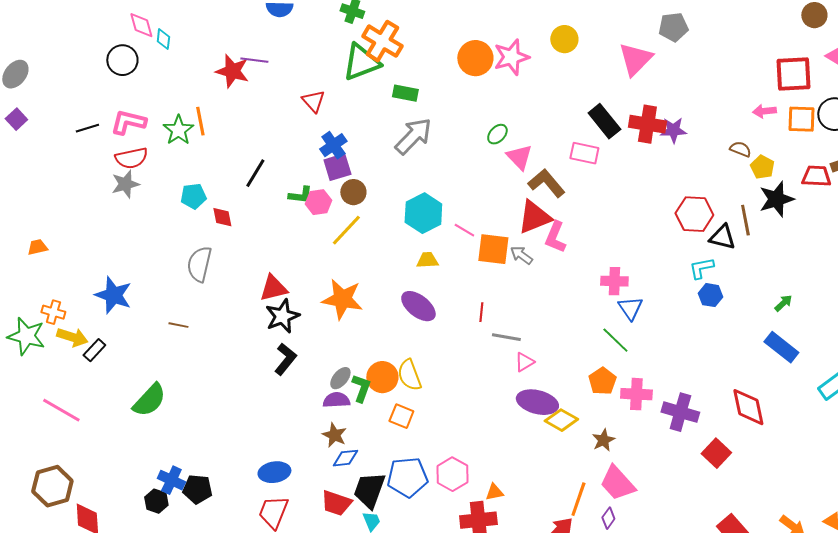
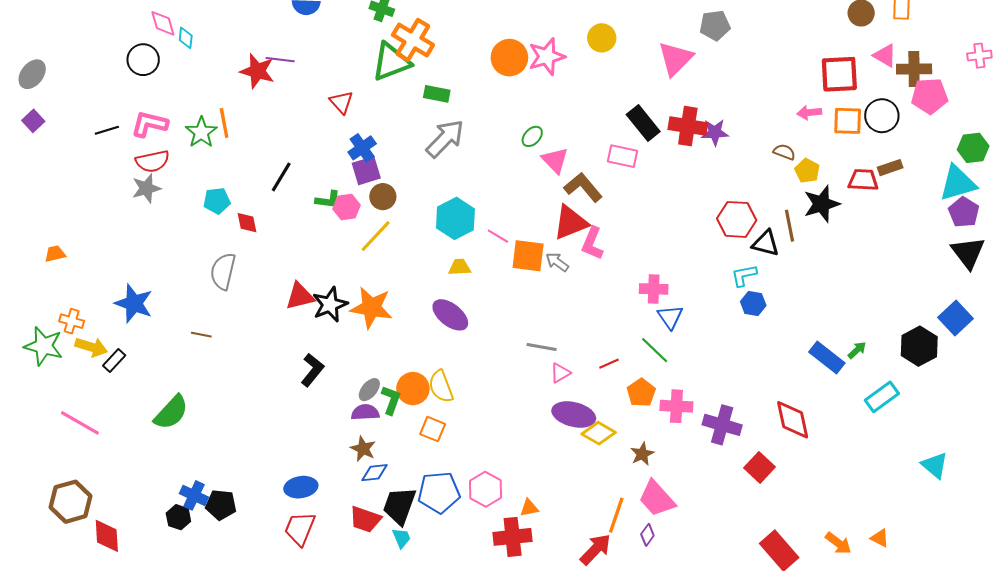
green arrow: (783, 303) -> (857, 350), moved
red line: (481, 312) -> (609, 364), moved, turned 60
black star: (282, 316) -> (330, 305), moved

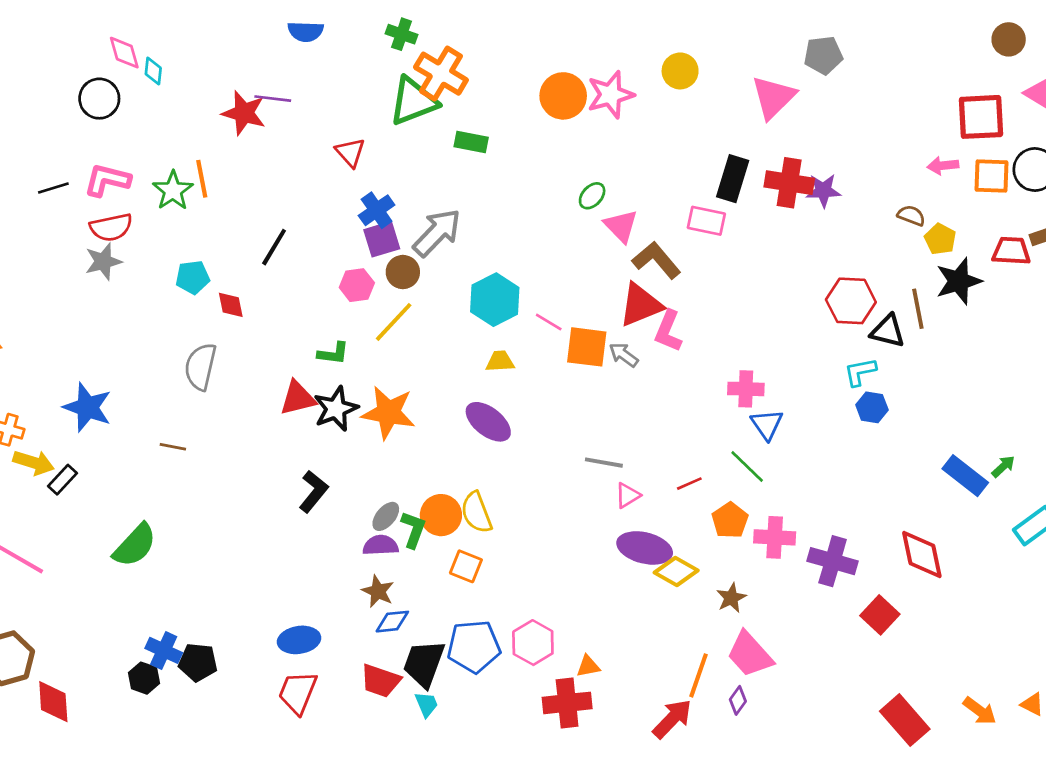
black rectangle: (643, 123) -> (733, 179), turned 56
gray arrow: (445, 139) -> (437, 233), moved
green L-shape: (328, 200) -> (333, 353), moved

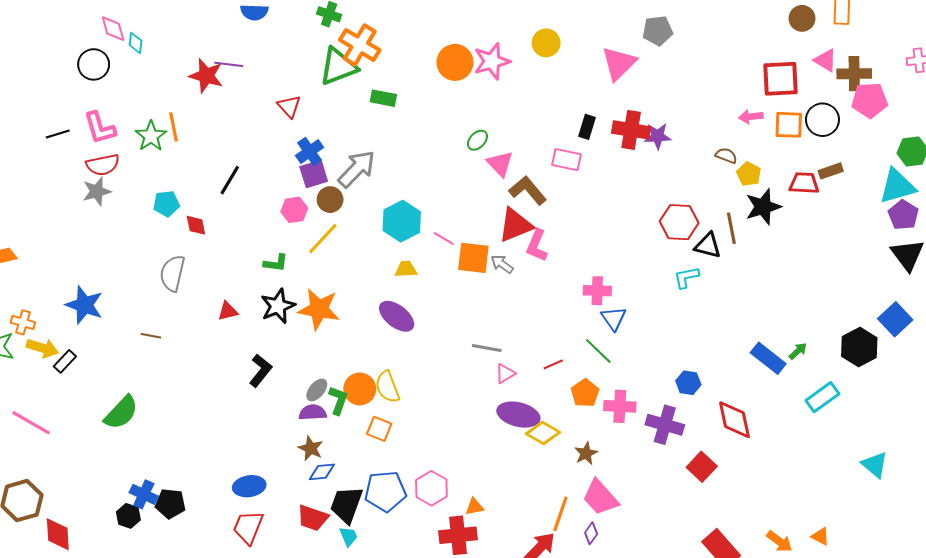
black rectangle: (733, 179) -> (587, 127), size x0.7
pink L-shape: (107, 180) -> (100, 128), turned -120
red triangle: (298, 398) -> (228, 311), moved, size x0.7
blue hexagon: (872, 407) -> (688, 383), moved

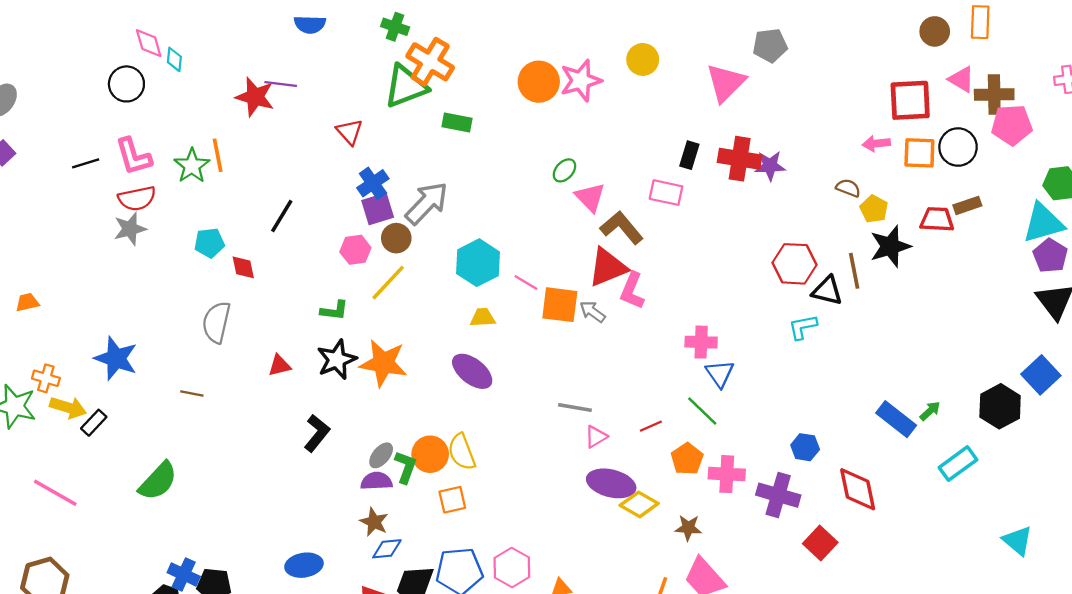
orange square: (379, 429) -> (452, 500), turned -35
brown star: (586, 453) -> (688, 528), turned 30

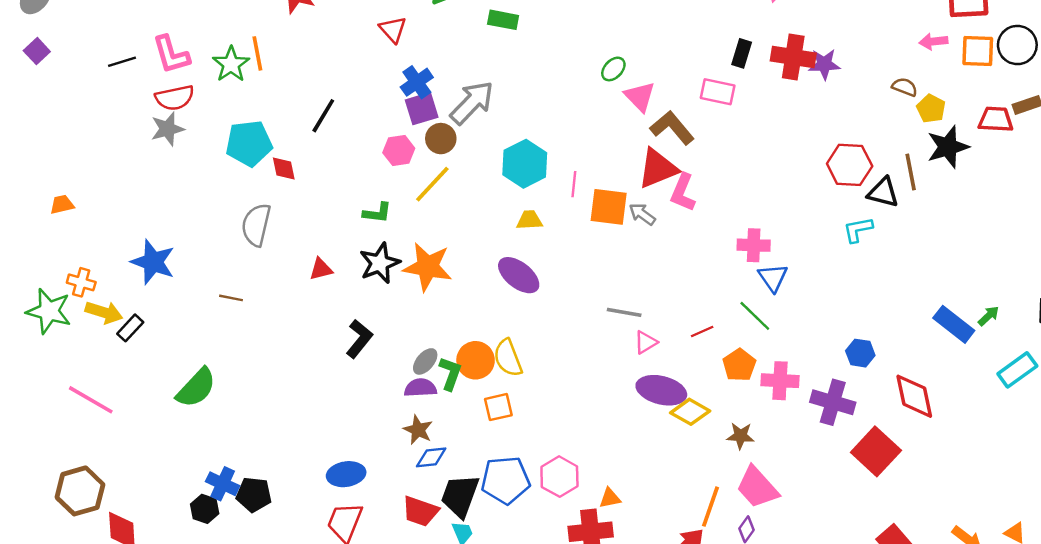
cyan pentagon: (209, 243) -> (249, 143), size x1.5
pink line: (526, 283) -> (574, 184), turned 65
red square: (820, 543) -> (876, 451), size x1.4

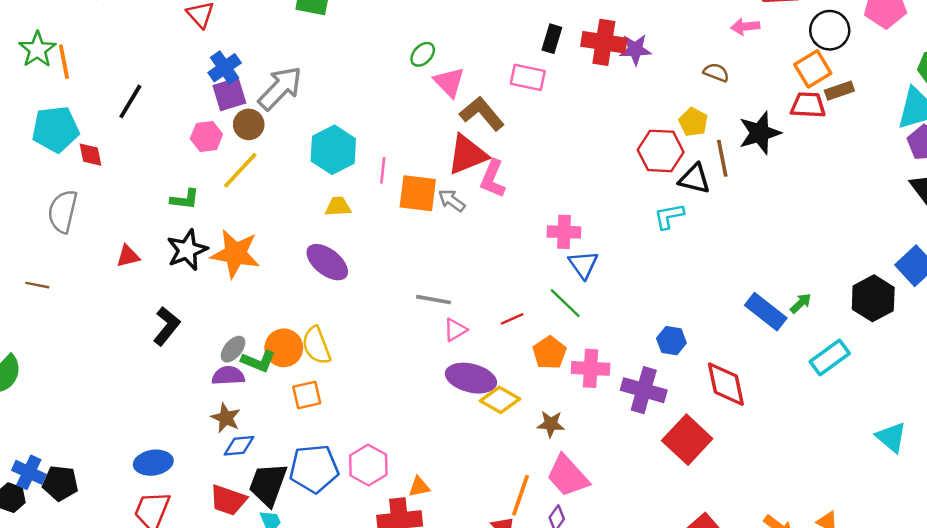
orange square: (978, 51) -> (813, 69), moved, turned -33
orange line: (257, 53) -> (64, 62), moved
yellow pentagon: (931, 109) -> (693, 122), moved
green L-shape: (450, 373) -> (258, 361), turned 92

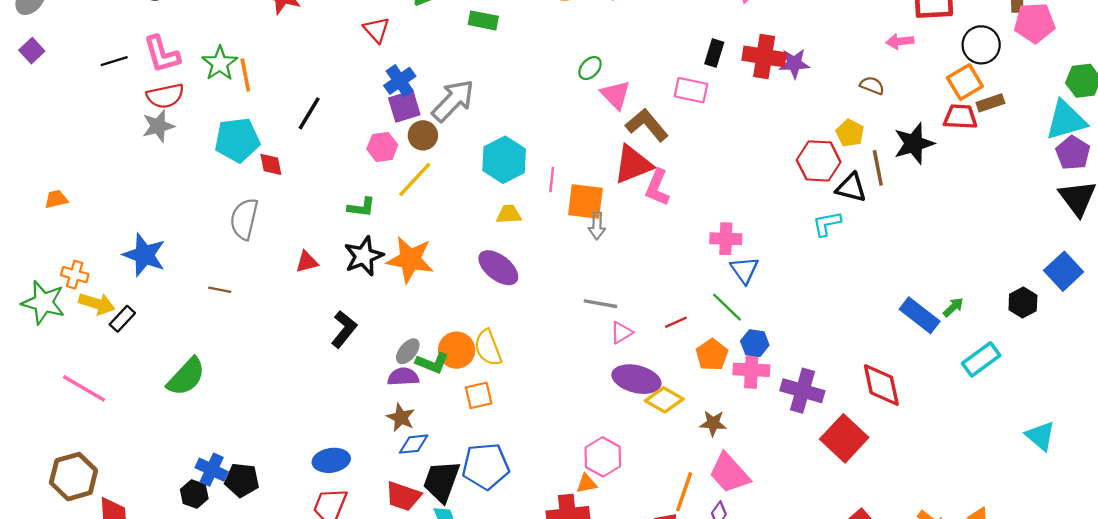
gray arrow: (452, 201) -> (597, 226), moved, turned -124
black hexagon: (873, 298) -> (1023, 303), size x0.7
blue hexagon: (671, 341) -> (755, 343), moved
pink hexagon: (368, 465) -> (603, 457), moved

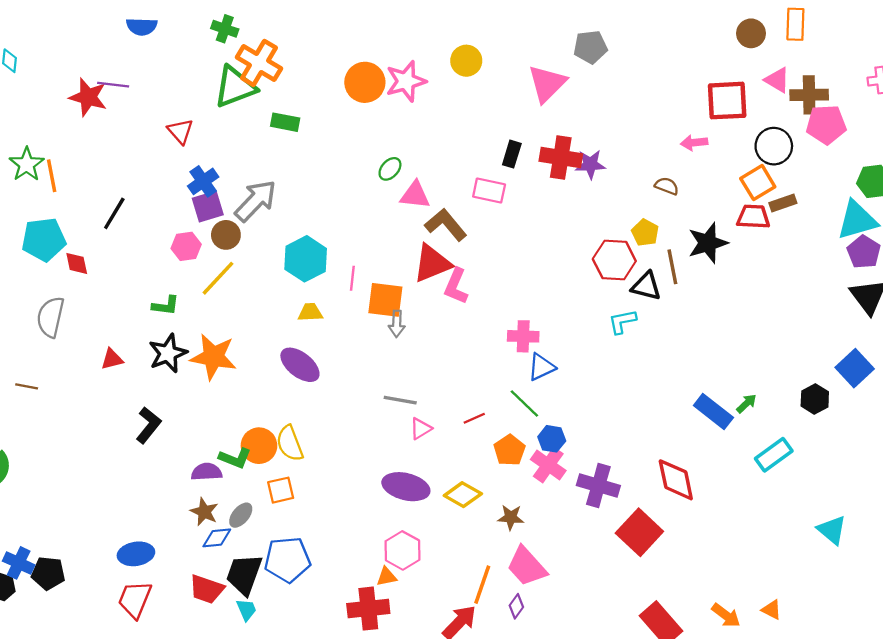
pink triangle: (616, 95) -> (415, 195), turned -40
blue triangle: (744, 270) -> (541, 367), turned 40
gray ellipse: (408, 351) -> (241, 515), moved
pink cross: (751, 370) -> (548, 465), turned 32
purple ellipse: (636, 379) -> (406, 487), moved

